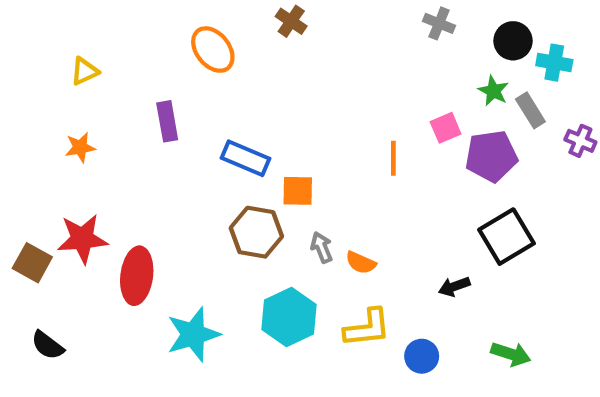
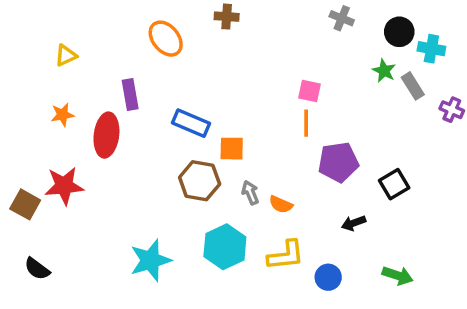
brown cross: (291, 21) -> (227, 17), turned -30
pink square: (446, 128) -> (310, 91), moved, turned 35
purple pentagon: (491, 156) -> (338, 162), moved
black square: (506, 237) -> (394, 184), size x0.7
red ellipse: (137, 276) -> (106, 135), moved

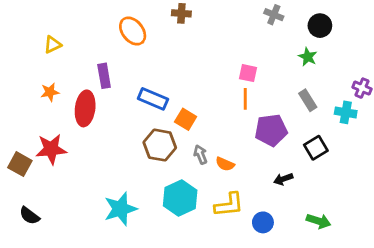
cyan cross: (431, 49) -> (346, 112), moved
gray rectangle: (413, 86) -> (308, 100), moved
orange square: (232, 149) -> (186, 119), turned 30

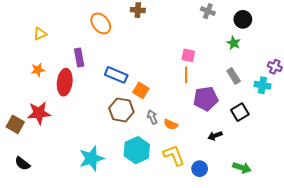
yellow L-shape: (229, 205) -> (174, 155), turned -105

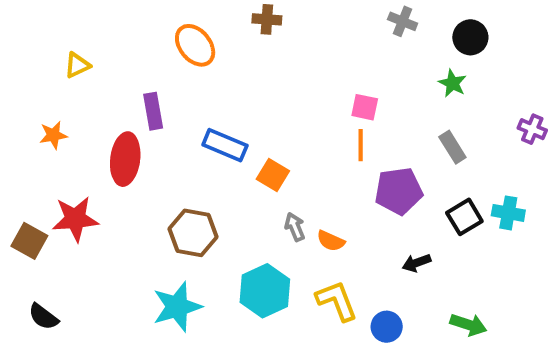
orange star: (38, 70) -> (53, 135), moved
cyan cross: (262, 85) -> (508, 213), moved
brown hexagon: (121, 110) -> (193, 233), moved

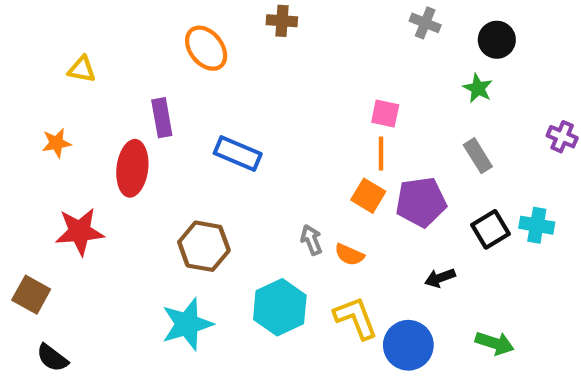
yellow triangle: (77, 65) -> (82, 69), turned 36
orange square: (273, 175) -> (368, 196), moved
brown square: (29, 241) -> (31, 295), moved
black semicircle: (43, 317) -> (52, 358), moved
blue circle: (387, 327) -> (408, 345), size x1.5

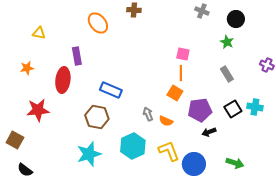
blue rectangle: (238, 154) -> (111, 90), moved
purple pentagon: (421, 202) -> (200, 110), moved

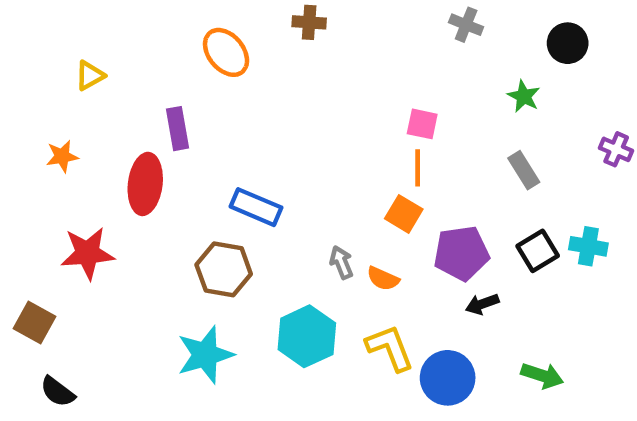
black circle: (236, 19) -> (568, 43), moved
yellow triangle: (39, 33) -> (90, 75), turned -40

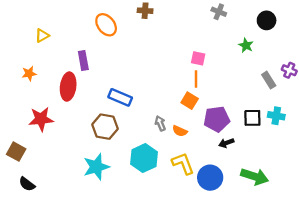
gray rectangle: (524, 170) -> (269, 80), moved
black square: (538, 251) -> (252, 118), turned 30
green arrow: (542, 376) -> (255, 177), size x1.4

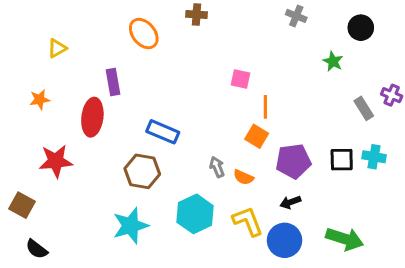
pink square: (198, 58) -> (241, 79), moved
black arrow: (226, 143) -> (290, 202), moved

